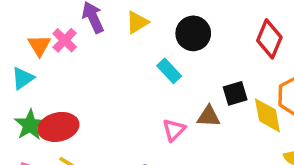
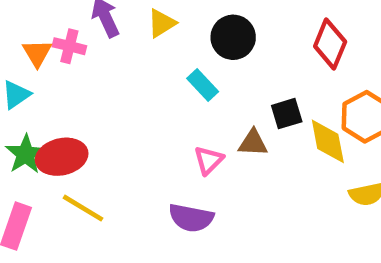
pink cross: (65, 40) -> (69, 46), turned -30

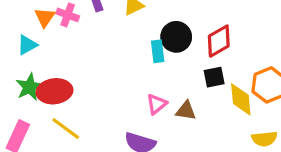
black circle: (233, 37) -> (176, 37), moved
red diamond: (330, 44) -> (219, 41), moved, turned 32
cyan rectangle: (203, 85) -> (158, 51), turned 30
brown triangle: (253, 143) -> (186, 111), moved

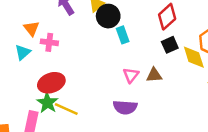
pink cross: (68, 15) -> (49, 42), moved
black circle: (176, 37) -> (108, 16), moved
green star: (30, 87) -> (47, 103), moved

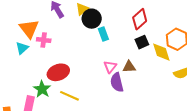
orange triangle: (31, 29) -> (29, 29), size x1.5
red ellipse: (51, 83) -> (58, 72), moved
purple semicircle: (125, 107) -> (117, 82), moved, turned 72
yellow line: (66, 109) -> (69, 96), moved

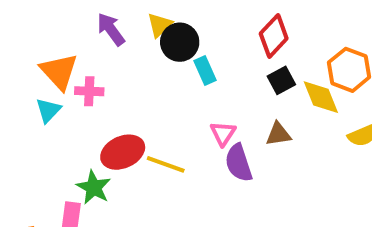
brown triangle: (129, 67) -> (278, 134), moved
yellow line: (69, 96) -> (166, 164), moved

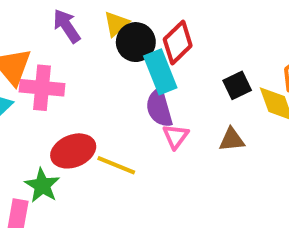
red diamond: (274, 36) -> (178, 43), moved
cyan rectangle: (205, 70) -> (160, 72), size x1.5
pink cross: (89, 91) -> (42, 88), size x1.5
purple semicircle: (239, 163) -> (159, 108), moved

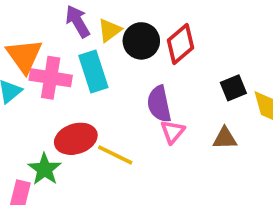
yellow triangle: (116, 24) -> (109, 30), moved
cyan rectangle: (160, 72) -> (93, 71), moved

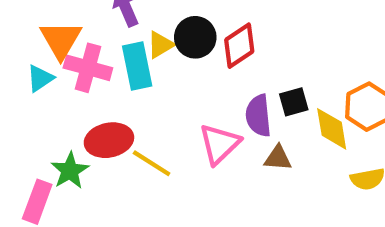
yellow triangle: (109, 30) -> (160, 45), moved
purple semicircle: (159, 104) -> (258, 116), moved
pink triangle: (173, 132) -> (219, 144), size x1.5

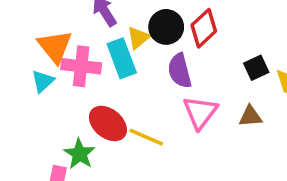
purple semicircle: (258, 116) -> (180, 71), moved
red ellipse: (109, 140) -> (108, 123), turned 60

